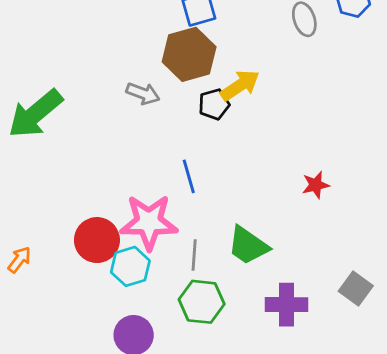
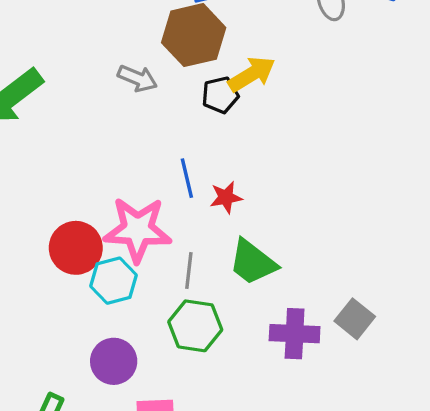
red star: (316, 185) -> (226, 197), moved
gray square: (356, 288) -> (355, 319), moved

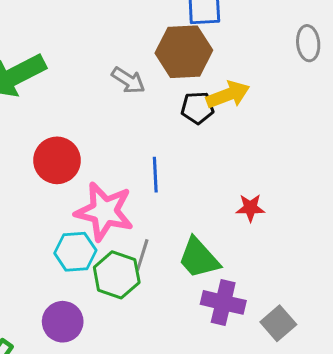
red star: (226, 197) -> (250, 208), moved
red circle: (76, 248) -> (57, 160), moved
green hexagon: (195, 326) -> (117, 275), moved
purple cross: (295, 334) -> (223, 302), moved

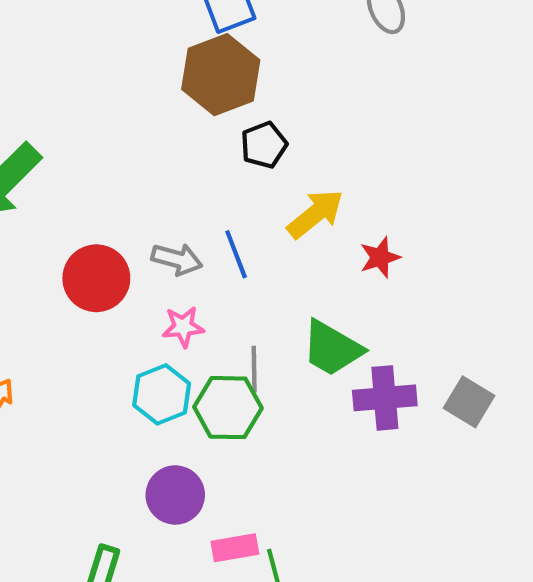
gray arrow: (128, 80) -> (177, 259), moved
yellow arrow: (228, 95) -> (315, 214), moved
pink star: (104, 211) -> (183, 327), size x0.5

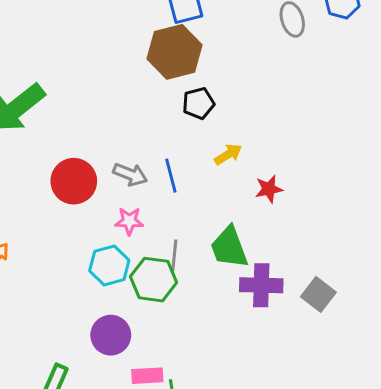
yellow arrow: (315, 214) -> (228, 154), size x0.7
green trapezoid: (332, 348) -> (229, 247), turned 33

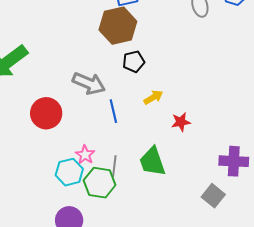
gray arrow: (130, 174) -> (89, 83), moved, size x1.4
pink star: (129, 221) -> (85, 155), moved, turned 30
purple cross: (261, 285) -> (234, 161), moved

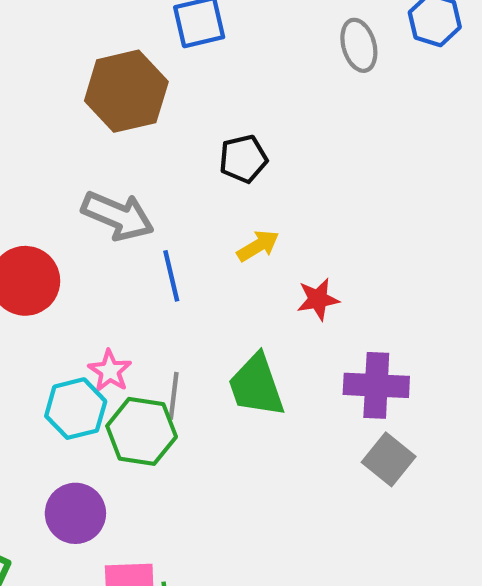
brown hexagon: (118, 26) -> (126, 91), moved
black pentagon: (134, 62) -> (243, 159), moved
purple cross: (234, 161) -> (376, 385), moved

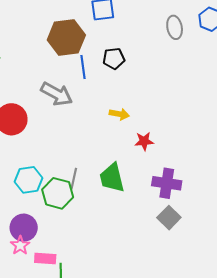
black pentagon: (243, 159) -> (114, 58), moved
yellow arrow: (258, 246) -> (119, 114), turned 36
blue line: (171, 276) -> (83, 67), moved
pink star: (110, 371) -> (20, 245), moved

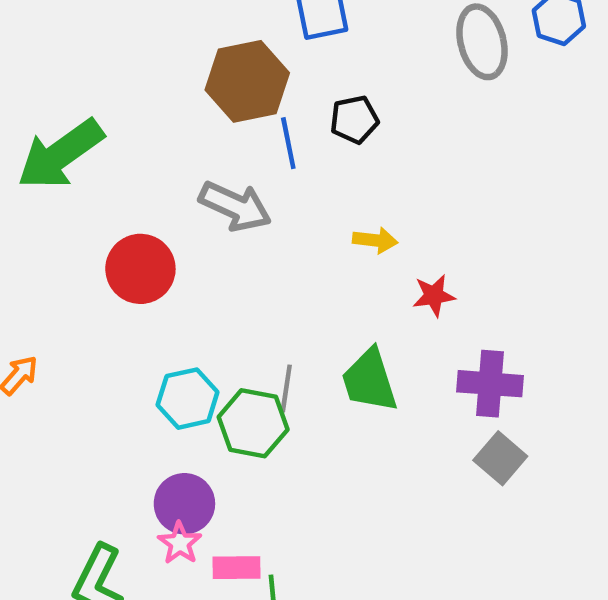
gray ellipse: (175, 27) -> (482, 42), size x1.4

